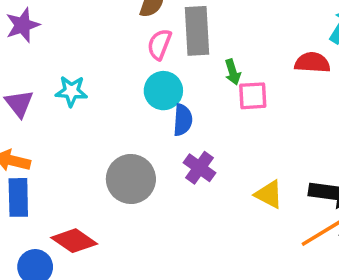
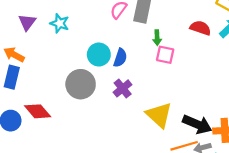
red semicircle: (312, 63) -> (200, 28), moved
cyan circle: (163, 91) -> (99, 55), moved
yellow triangle: (269, 194) -> (159, 115), size x1.5

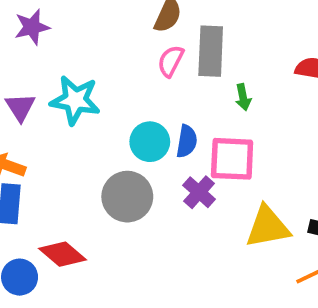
cyan star: (60, 23) -> (75, 100), size x1.5
pink square: (165, 55) -> (232, 159), moved, size x1.5
yellow triangle: (159, 115) -> (268, 227), turned -44

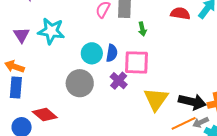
yellow triangle: (268, 227) -> (156, 99), turned -44

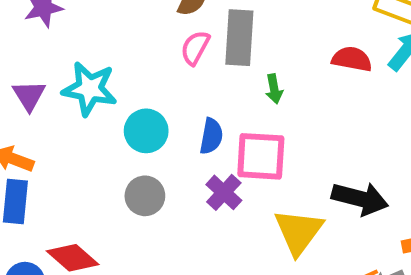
cyan circle: (92, 53) -> (146, 131), moved
gray circle: (80, 83) -> (145, 196), size x0.7
black arrow: (192, 102) -> (360, 199), moved

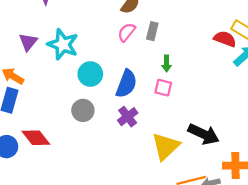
gray rectangle: (239, 38) -> (152, 31), size x0.6
red semicircle: (352, 59) -> (225, 39), moved
blue semicircle: (211, 136) -> (126, 84), size x1.4
pink square: (261, 156) -> (163, 88), moved, size x0.6

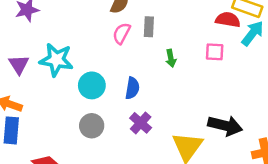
blue semicircle: (126, 84) -> (132, 88), size x0.7
pink square: (163, 88) -> (215, 52), moved

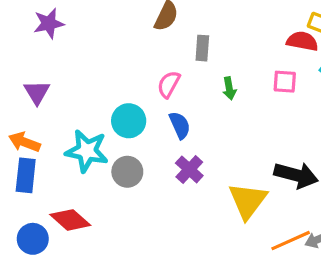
pink semicircle: (122, 33) -> (169, 84), moved
cyan star: (56, 60) -> (87, 151), moved
blue semicircle: (132, 88) -> (180, 125), turned -35

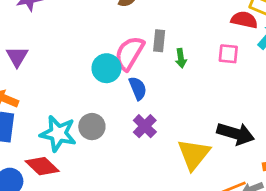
gray rectangle: (202, 48) -> (159, 41), moved
pink semicircle: (169, 84) -> (129, 53), size x1.5
cyan circle: (129, 121) -> (106, 68), moved
cyan star: (87, 151) -> (58, 134), moved

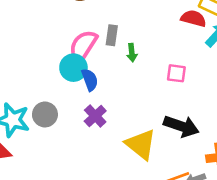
pink square: (228, 54) -> (176, 73), moved
cyan circle: (106, 68) -> (73, 68), moved
yellow triangle: (194, 154) -> (141, 144), turned -32

